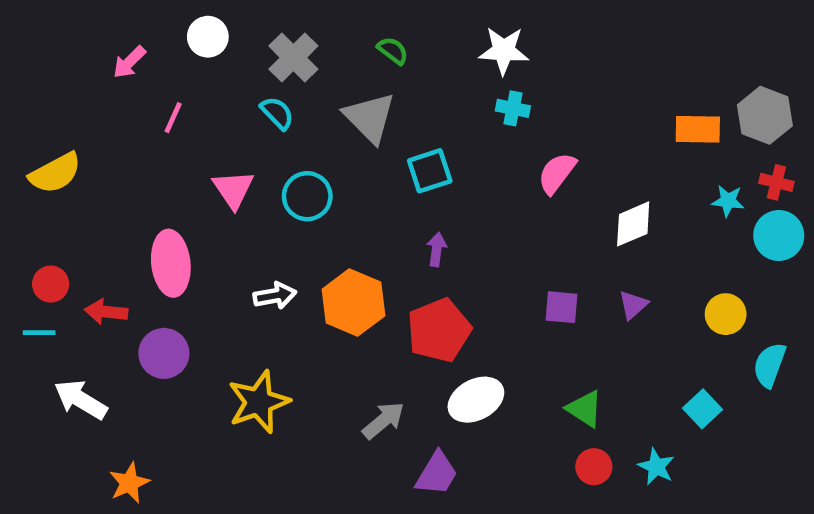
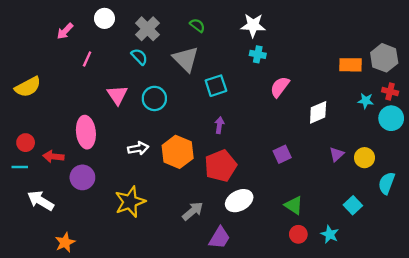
purple triangle: (633, 305) -> (337, 154), moved
purple square: (561, 307) -> (282, 154), turned -30

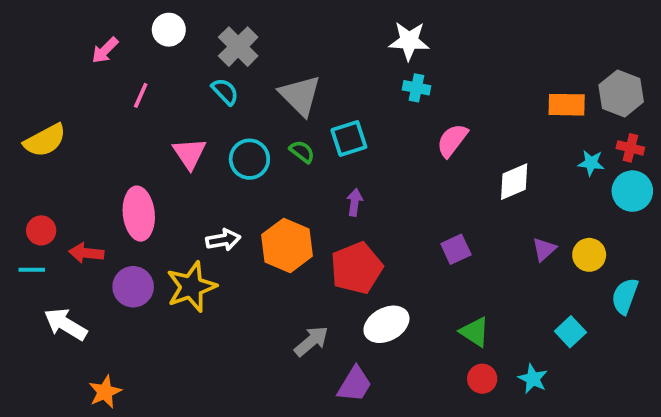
green semicircle: (197, 25) -> (302, 152), moved
yellow star: (130, 202) -> (191, 287), moved

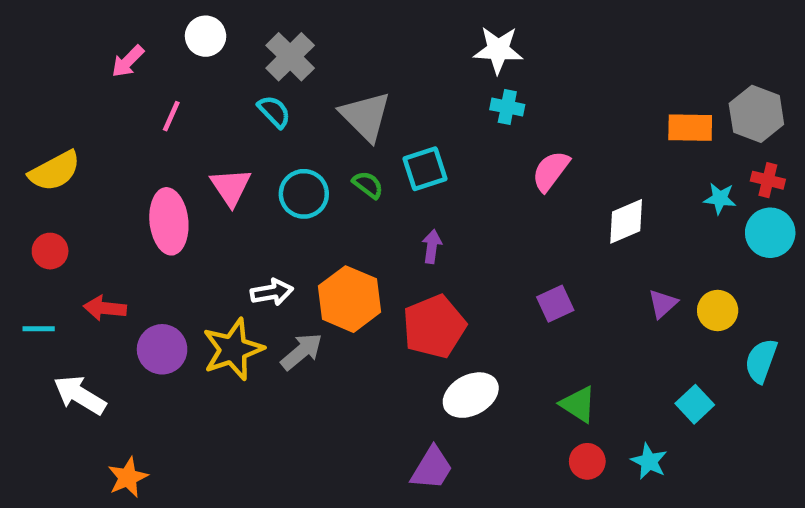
pink ellipse: (139, 214) -> (169, 221), moved
red circle: (41, 230) -> (50, 251), moved
gray arrow: (311, 341) -> (302, 352), moved

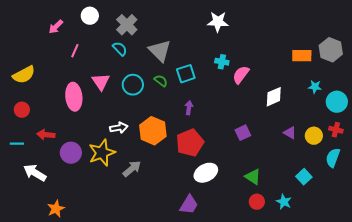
cyan cross: (507, 107) -> (222, 62), moved
red cross: (768, 180) -> (336, 130), moved
purple triangle: (663, 304) -> (290, 133), turned -48
gray arrow: (302, 352) -> (132, 169), moved

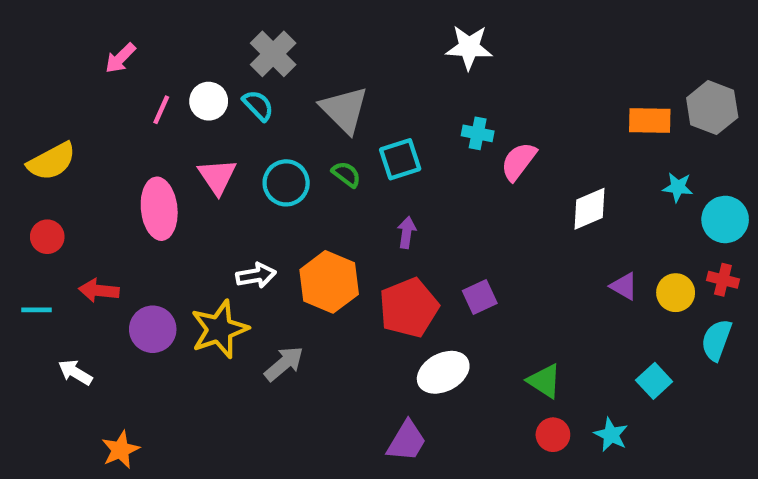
white circle: (90, 16) -> (209, 101), moved
purple square: (243, 133) -> (480, 297), moved
white arrow: (35, 173) -> (75, 372), size x0.7

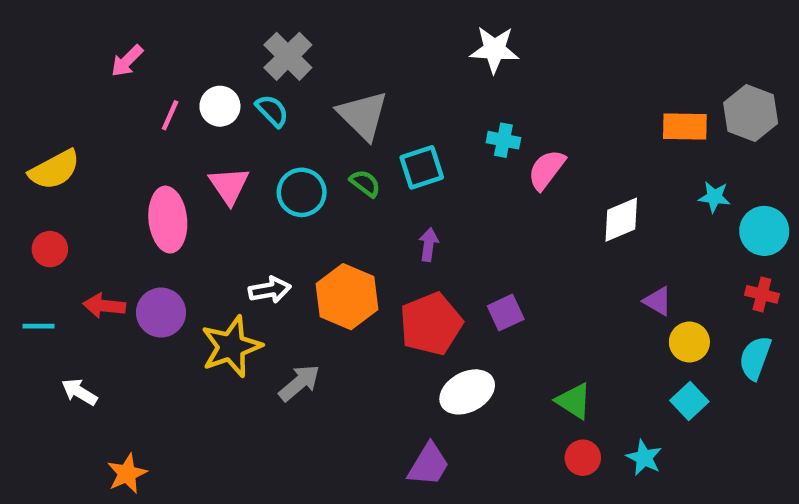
yellow circle: (676, 293) -> (689, 342), moved
purple circle: (153, 329) -> (161, 313), moved

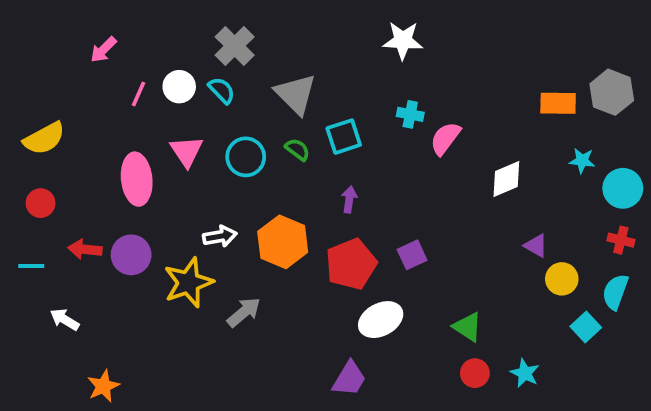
cyan square: (689, 401) -> (586, 327), moved

